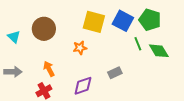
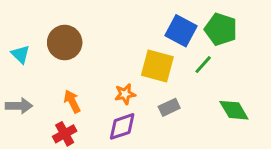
yellow square: (94, 22) -> (157, 66), moved
green line: (138, 44) -> (203, 65), turned 64
orange star: (80, 48) -> (125, 94), moved
green diamond: (159, 51) -> (234, 110), moved

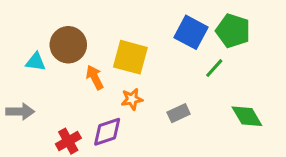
cyan triangle: (20, 54) -> (36, 62), moved, turned -36
yellow square: (157, 66) -> (130, 57), moved
orange arrow: (72, 101) -> (95, 77), moved
purple diamond: (122, 126) -> (107, 132), moved

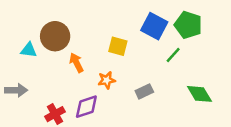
yellow square: (130, 57) -> (118, 46), moved, size x0.7

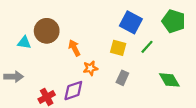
green pentagon: (188, 25) -> (174, 21), moved
yellow square: (118, 46) -> (118, 48), moved
orange arrow: (76, 63) -> (74, 48), moved
gray rectangle: (144, 91) -> (122, 78), turned -40

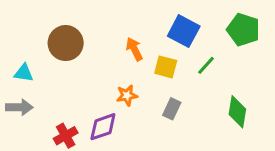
cyan triangle: (24, 43) -> (24, 73), moved
orange arrow: (74, 48) -> (134, 49), moved
green diamond: (169, 80) -> (237, 112), turned 40

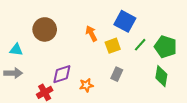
green pentagon: (243, 30) -> (165, 47), moved
yellow square: (166, 67) -> (113, 46), turned -35
orange star: (127, 95) -> (86, 85), moved
purple diamond: (103, 127) -> (62, 74), moved

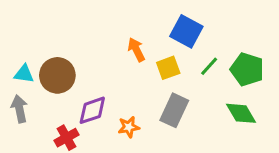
brown circle: (45, 29) -> (57, 75), moved
gray arrow: (13, 73) -> (19, 109), turned -102
gray rectangle: (117, 74) -> (174, 110), size x1.5
green diamond: (161, 76) -> (241, 113), turned -40

